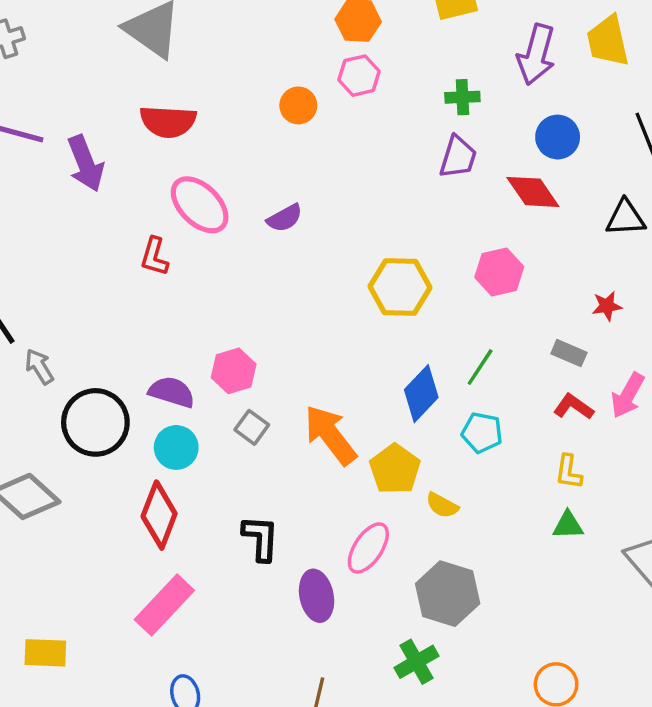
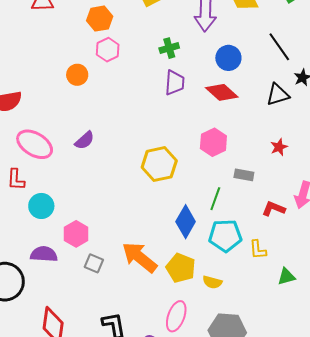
gray rectangle: (569, 353) -> (244, 175), moved
cyan pentagon: (482, 433) -> (225, 236), size x1.4
cyan circle: (176, 447) -> (41, 206), moved
yellow L-shape: (569, 472) -> (258, 250), moved

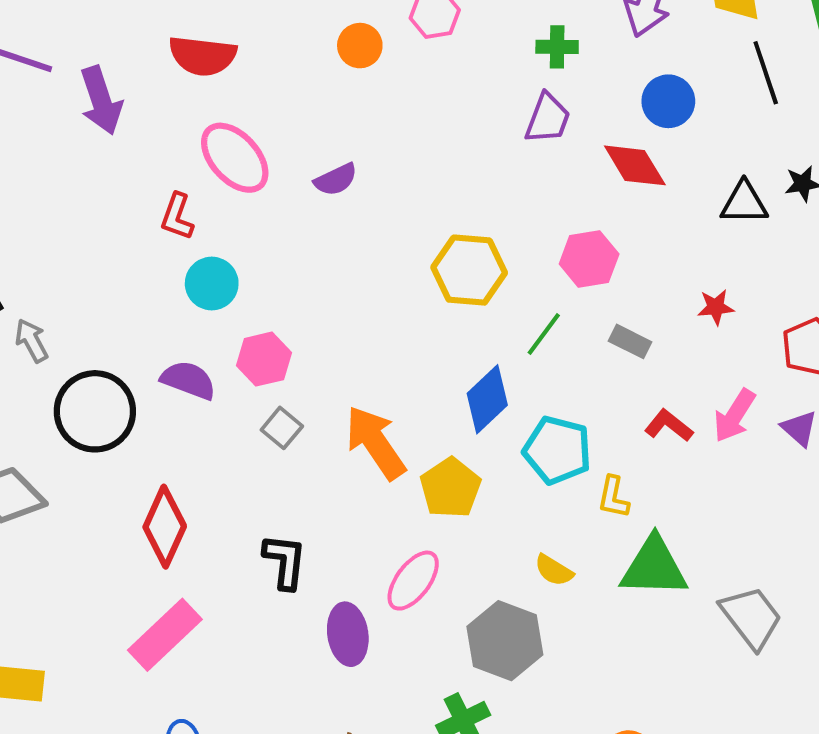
black line: (279, 47) -> (766, 73), moved
green line: (215, 199) -> (544, 334), moved
green triangle: (286, 277) -> (654, 567), size x1.8
yellow semicircle: (212, 282) -> (554, 570), moved

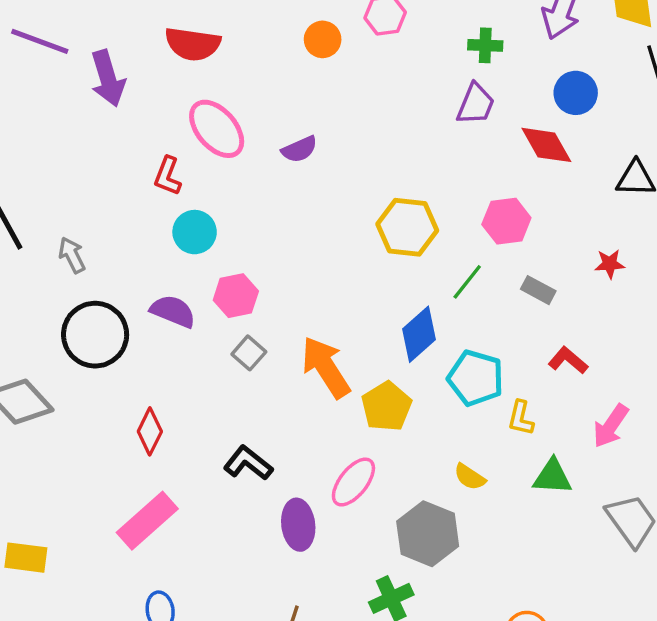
gray arrow: (32, 341) -> (72, 255), moved
pink arrow: (734, 416) -> (611, 426), moved
red diamond: (165, 527) -> (150, 431), size x0.7
black L-shape: (285, 561) -> (248, 463), turned -60
green triangle: (654, 567) -> (552, 477), size x0.7

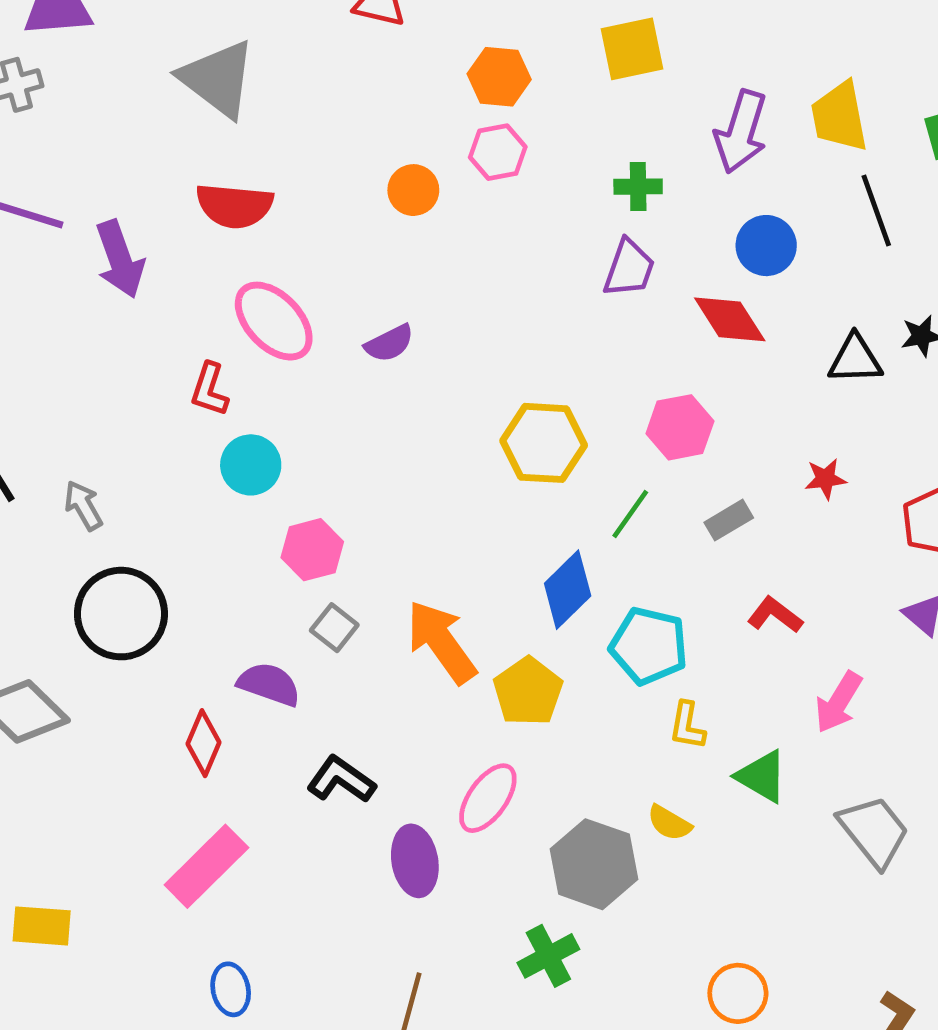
gray rectangle: (538, 290) -> (729, 520), turned -56
purple semicircle: (173, 311) -> (269, 684), moved
yellow L-shape: (521, 418) -> (687, 726), moved
yellow semicircle: (470, 477) -> (669, 823), moved
green triangle: (552, 477) -> (762, 776), turned 30

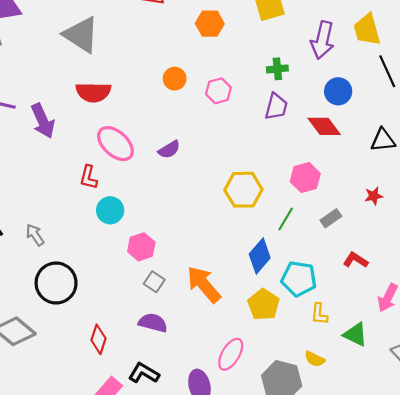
pink hexagon: (498, 152) -> (218, 91), moved
purple semicircle: (269, 684) -> (153, 323), moved
yellow pentagon: (528, 692) -> (264, 305), moved
black L-shape: (341, 780) -> (144, 373), moved

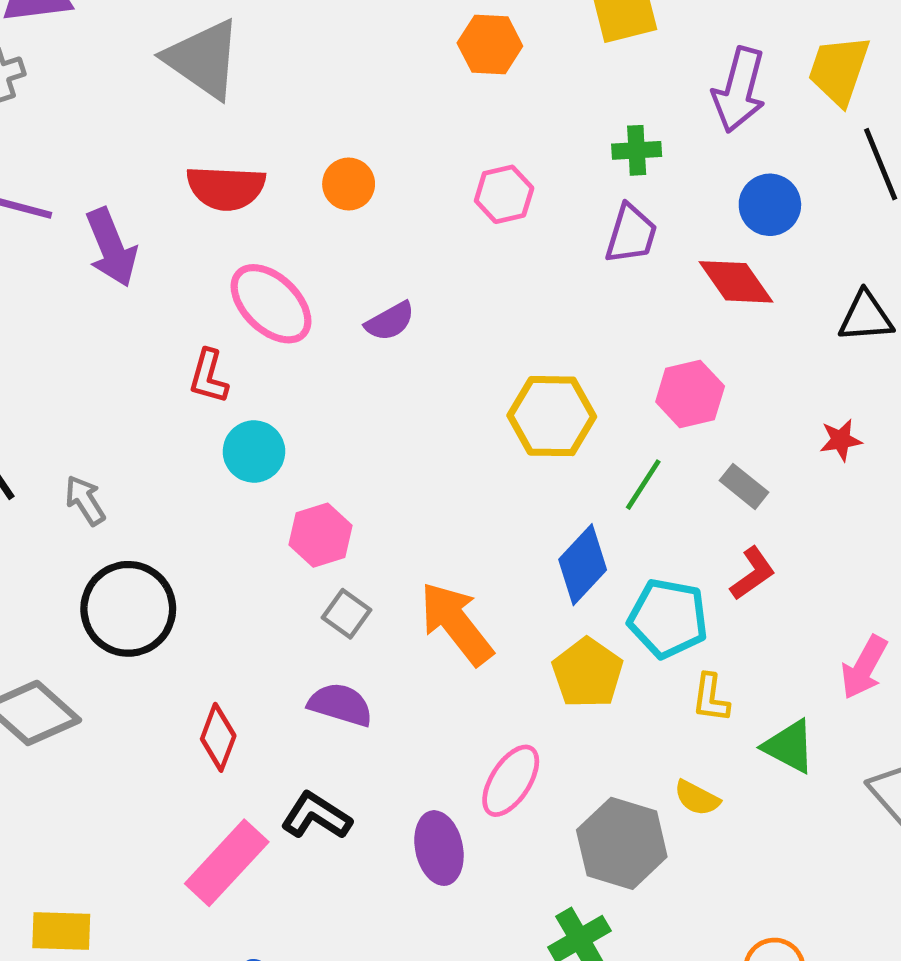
yellow trapezoid: (367, 30) -> (839, 70), turned 32
orange circle: (175, 79) -> (349, 184), moved
gray rectangle: (331, 218) -> (744, 486), turned 72
red L-shape: (355, 260) -> (753, 573), moved, turned 110

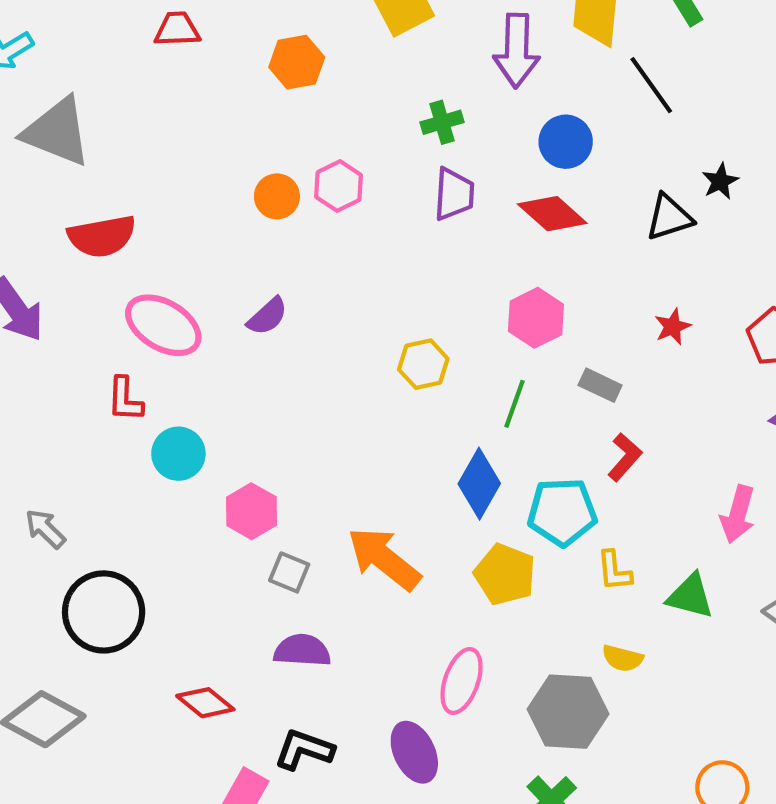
orange circle: (349, 184) -> (277, 196), moved
yellow hexagon: (552, 416) -> (423, 364), size x0.7
red diamond: (218, 737) -> (205, 703), turned -58

